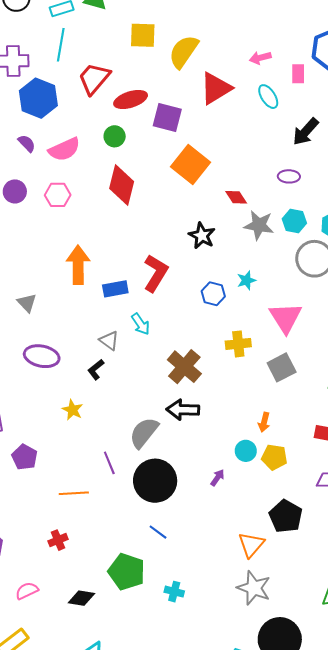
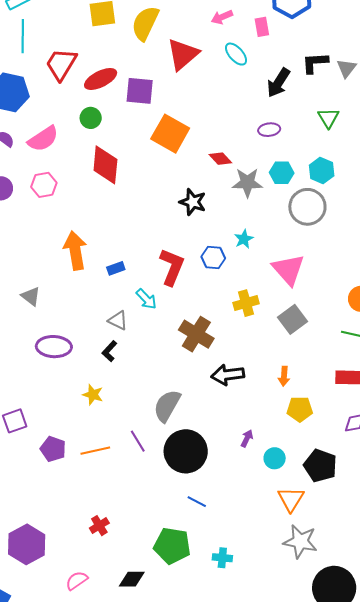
red L-shape: (156, 273) -> (172, 267), moved
blue rectangle: (115, 289) -> (116, 268), size x0.7
black arrow: (183, 410) -> (228, 375), moved
cyan circle: (246, 451) -> (275, 458), moved
orange line: (74, 493) -> (95, 451), moved

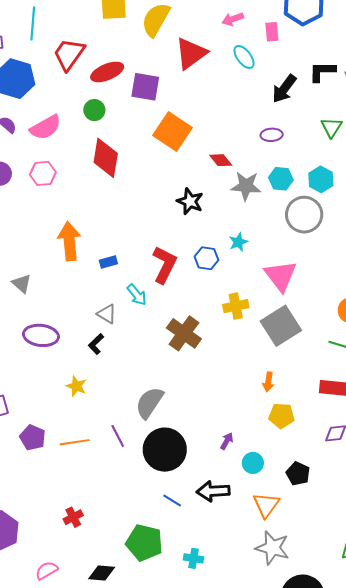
gray square: (292, 319) -> (281, 326), size x1.4
black arrow: (228, 375) -> (213, 491), moved
black pentagon: (320, 466) -> (298, 474), size x0.7

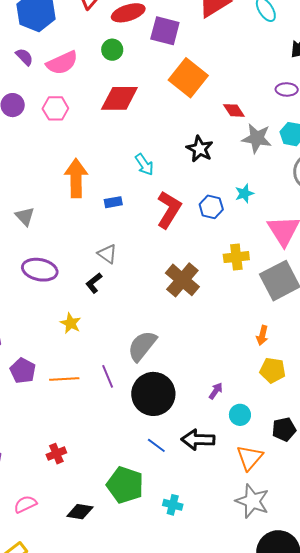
red diamond: (106, 158) -> (119, 98), turned 75
cyan arrow: (137, 295) -> (144, 165), moved
black pentagon: (298, 474) -> (284, 429), turned 30

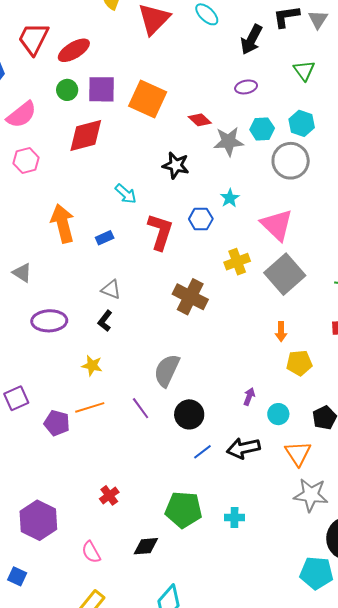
purple square: (165, 31) -> (102, 89), moved
orange line: (64, 379) -> (90, 407), moved
black circle: (153, 394) -> (189, 414), size x0.7
blue line: (156, 445) -> (202, 452), moved, turned -60
pink semicircle: (25, 504) -> (91, 552), turned -80

